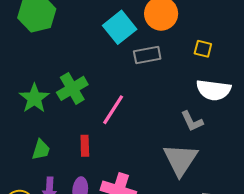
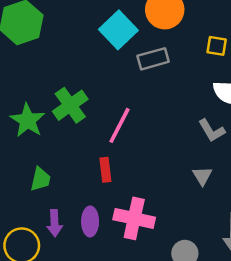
red rectangle: (85, 146) -> (105, 170), moved
gray triangle: (180, 160) -> (202, 176), size x0.5

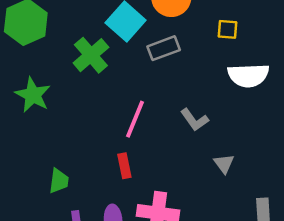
green cross: (70, 105) -> (91, 55), moved
green star: (28, 120) -> (33, 95), moved
gray L-shape: (212, 130) -> (194, 120), moved

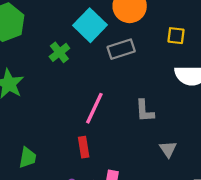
green cross: (91, 55) -> (59, 52), size x0.7
gray L-shape: (194, 120) -> (145, 111), turned 30

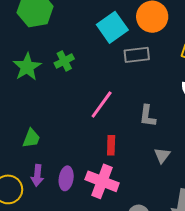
green cross: (59, 52) -> (64, 61), moved
red rectangle: (84, 147) -> (111, 145), moved

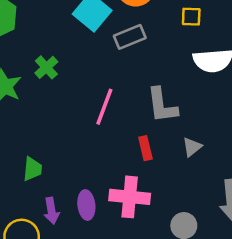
gray L-shape: (147, 116) -> (162, 105), size x1.4
red rectangle: (111, 145) -> (145, 148), moved
gray triangle: (162, 155) -> (192, 147), turned 30

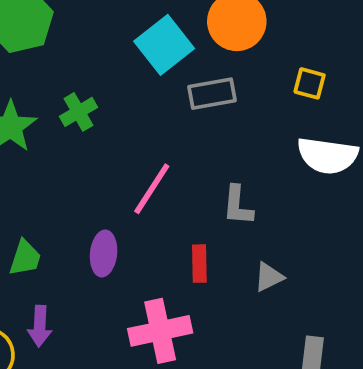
gray L-shape: (162, 105) -> (238, 205), size x0.7
pink cross: (130, 197) -> (160, 331), turned -30
purple ellipse: (86, 205) -> (104, 253), moved

